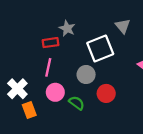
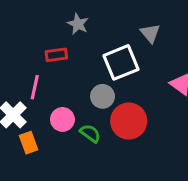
gray star: (67, 28) -> (78, 24), moved
pink line: (48, 67) -> (35, 87), moved
red circle: (106, 93) -> (129, 121), size x1.5

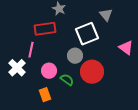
red rectangle: (56, 55) -> (45, 29), size x1.5
orange rectangle: (29, 143) -> (45, 95), moved

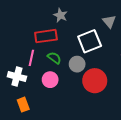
white cross: (17, 68) -> (17, 77), turned -30
green semicircle: (67, 80) -> (54, 58), moved
orange rectangle: (45, 95) -> (23, 105), moved

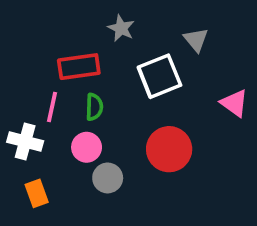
gray star: (60, 15) -> (121, 28), moved
green semicircle: (54, 58) -> (94, 107), turned 56
gray circle: (77, 64) -> (108, 178), moved

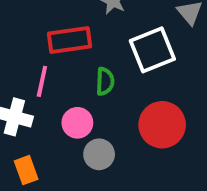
green semicircle: (94, 107) -> (105, 81), moved

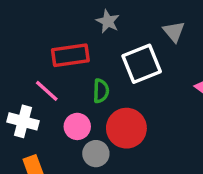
pink line: (42, 81) -> (47, 91), turned -60
red circle: (162, 125) -> (126, 128), moved

